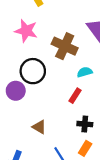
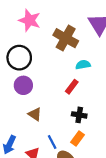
black circle: (33, 71) -> (19, 58), moved
purple circle: (16, 91) -> (23, 85), moved

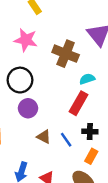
red rectangle: (72, 87) -> (78, 103), size x1.5
blue line: (52, 142) -> (66, 140), moved

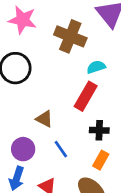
purple circle: (28, 108) -> (23, 149), moved
brown triangle: (44, 137) -> (44, 119), moved
blue line: (66, 140) -> (61, 149), moved

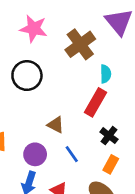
brown cross: (70, 36) -> (80, 44), turned 32
cyan semicircle: (96, 67) -> (106, 74), turned 108
black cross: (99, 130) -> (109, 136), turned 36

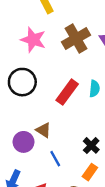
brown cross: (80, 44) -> (76, 39), moved
red rectangle: (96, 102) -> (67, 92), moved
purple circle: (35, 154) -> (24, 142), moved

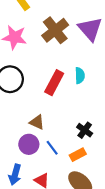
purple circle: (24, 142) -> (29, 144), moved
orange rectangle: (90, 172) -> (78, 155), moved, turned 35

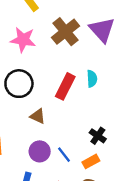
brown triangle: (37, 122) -> (38, 116), moved

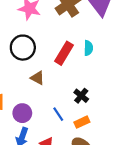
black cross: (98, 136) -> (81, 96), moved
purple circle: (40, 151) -> (22, 113), moved

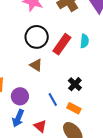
black circle: (23, 48) -> (37, 37), moved
orange rectangle: (82, 122) -> (74, 108), turned 48

